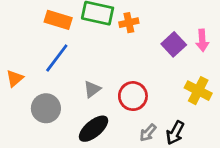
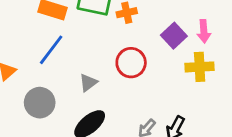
yellow cross: (198, 91) -> (200, 67), moved, turned -30
red circle: (133, 96) -> (131, 63), moved

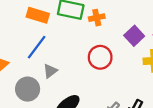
gray triangle: (88, 83) -> (50, 71), moved

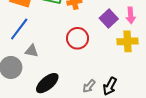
gray triangle: (50, 71) -> (32, 51), turned 48

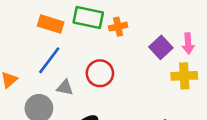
red circle: (78, 38) -> (100, 73), moved

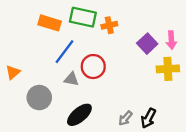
blue line: (49, 60) -> (65, 52), moved
gray triangle: (65, 88) -> (71, 79), moved

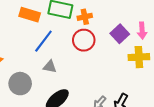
red circle: (93, 67) -> (84, 40), moved

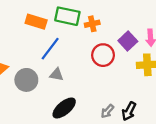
red circle: (84, 40) -> (103, 55), moved
gray circle: (20, 84) -> (26, 80), moved

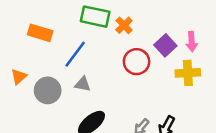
orange rectangle: (36, 22) -> (40, 33), moved
orange cross: (92, 24) -> (124, 25), turned -32

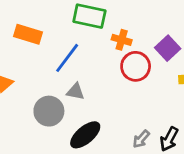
orange cross: (124, 25) -> (122, 40), moved, turned -30
gray circle: (48, 90) -> (49, 111), moved

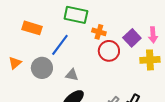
gray triangle: (75, 92) -> (72, 75), moved
gray circle: (49, 111) -> (42, 68), moved

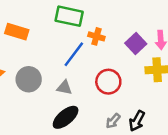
blue line: (60, 45) -> (74, 54), moved
red circle: (109, 51) -> (108, 82), moved

